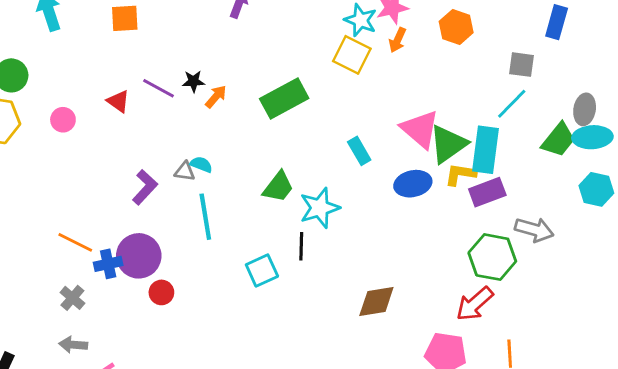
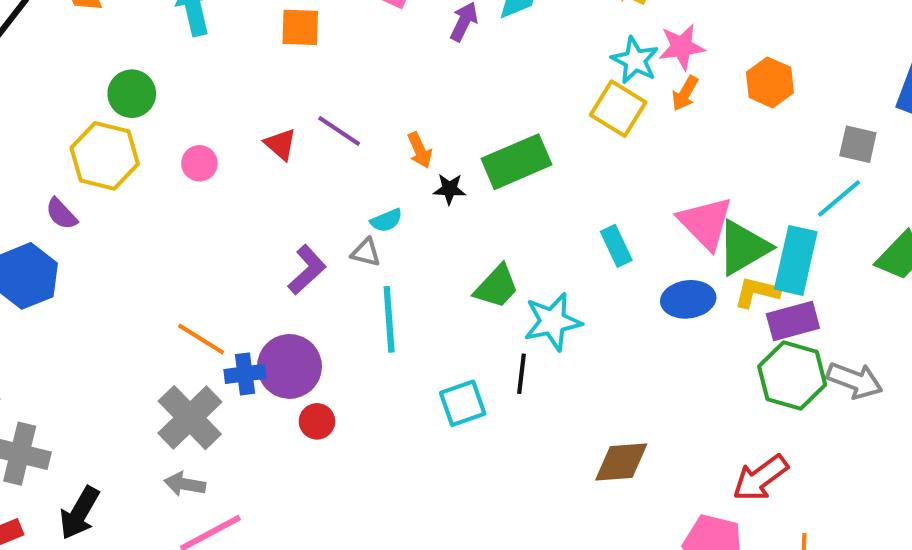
black star: (193, 81) -> (449, 189), moved
orange arrow: (216, 97) -> (420, 150), turned 110
cyan semicircle: (201, 164) -> (386, 220), moved, turned 130
green hexagon: (492, 257) -> (792, 376), moved
gray cross: (72, 298) -> (190, 418), size x1.8

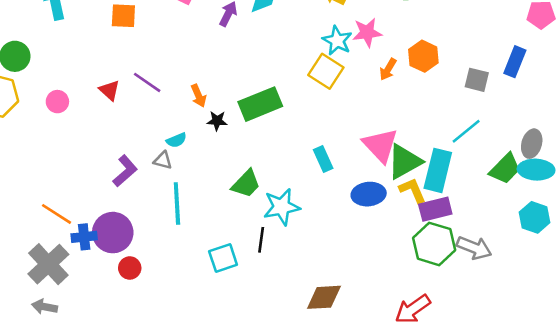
orange arrow: (685, 93) -> (388, 69), moved
gray square: (858, 144) -> (477, 80), moved
yellow L-shape: (757, 292) -> (413, 190), turned 52

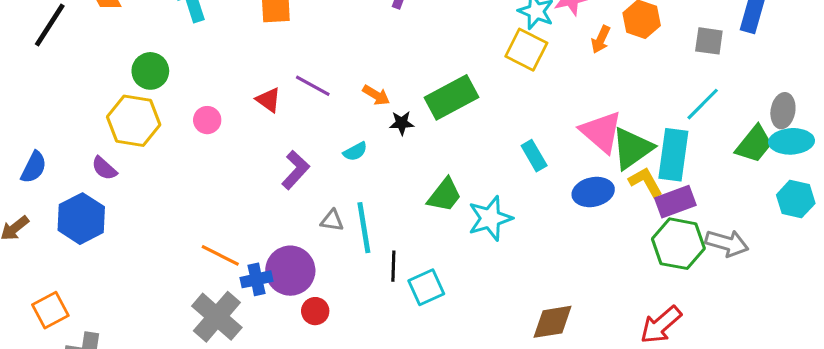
orange arrow: (198, 96) -> (376, 95), turned -30
gray triangle: (163, 160) -> (332, 221), moved
purple L-shape: (125, 171) -> (295, 170), moved
black line: (261, 240) -> (393, 266), moved

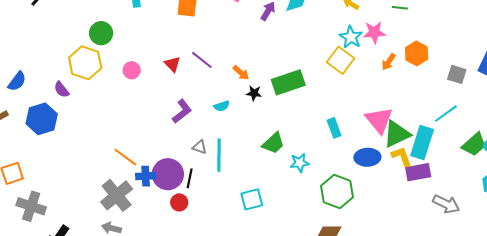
cyan star: (490, 218) -> (300, 163), size x0.7
green hexagon: (678, 244) -> (337, 191), moved
black line: (393, 266) -> (190, 178), moved

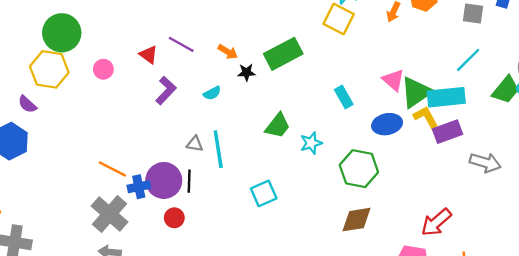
green circle: (101, 33) -> (62, 33), size x1.4
purple L-shape: (182, 111) -> (166, 90), moved
pink triangle: (379, 120) -> (393, 80), size x0.7
cyan rectangle: (422, 142) -> (446, 97), turned 76
red circle: (179, 202) -> (174, 218), moved

